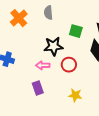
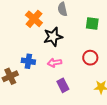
black star: (53, 46) -> (53, 37), moved
pink arrow: (43, 65) -> (55, 63), moved

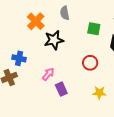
blue cross: (28, 61) -> (19, 58), moved
pink arrow: (55, 63) -> (48, 74), moved, turned 136

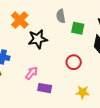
gray semicircle: (65, 13) -> (61, 16), moved
purple rectangle: (61, 89) -> (45, 88), turned -56

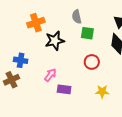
orange cross: (20, 20) -> (36, 23), turned 30
green square: (78, 28) -> (87, 33), moved

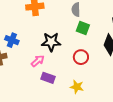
black star: (55, 41) -> (51, 42), moved
yellow star: (102, 92) -> (77, 87), moved

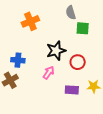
red circle: (81, 57) -> (78, 62), moved
purple rectangle: (48, 78) -> (72, 90), moved

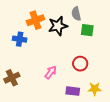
black star: (56, 51) -> (58, 26), moved
blue cross: (18, 60) -> (20, 39), moved

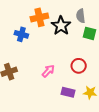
black star: (58, 26) -> (61, 26), turned -30

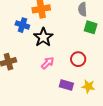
black star: (61, 26) -> (43, 37), moved

